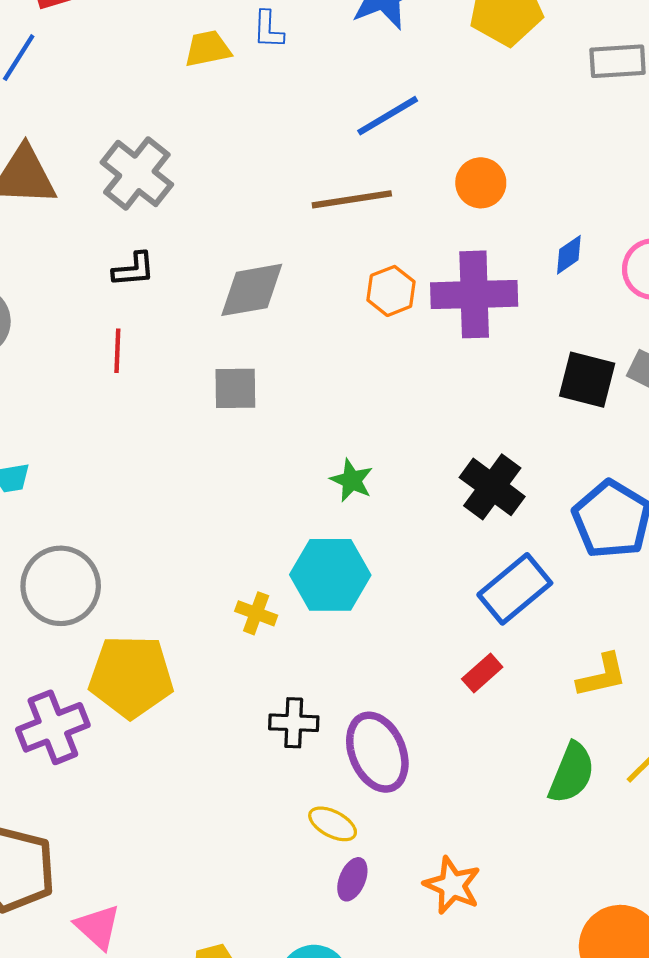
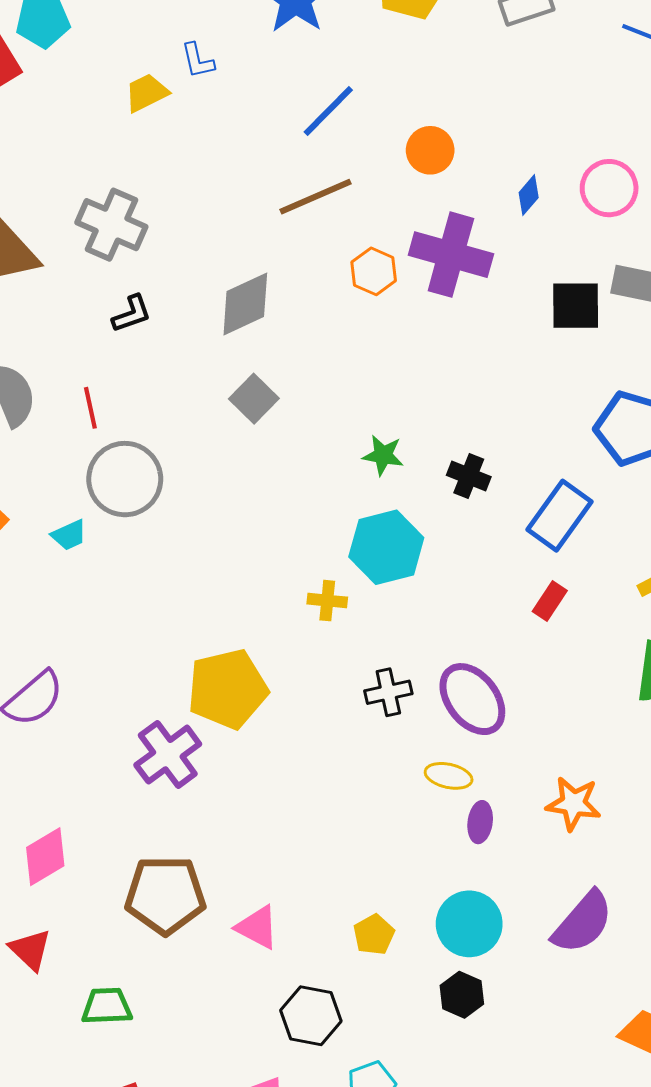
purple cross: (474, 294) -> (451, 255), turned 32
red line: (117, 351) -> (90, 408), moved
gray square: (235, 388) -> (254, 399), turned -30
black cross: (492, 487) -> (469, 476), moved, size x0.7
gray circle: (61, 586) -> (125, 479), moved

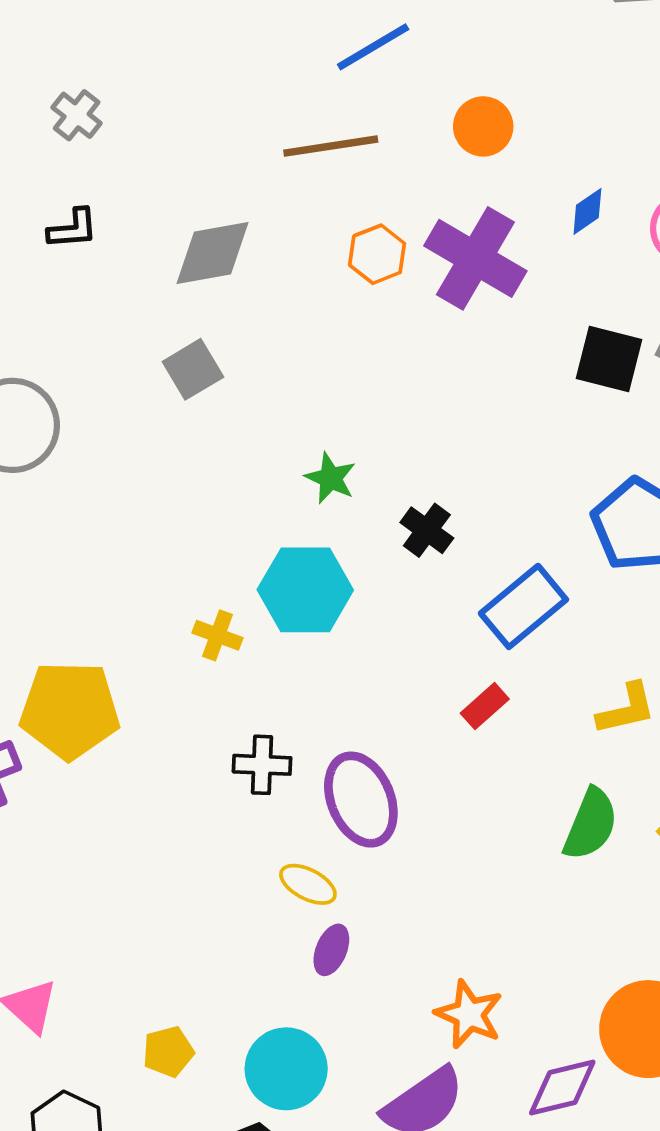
gray cross: (111, 225) -> (77, 115), size x0.6
orange star: (573, 804) -> (469, 1014), moved

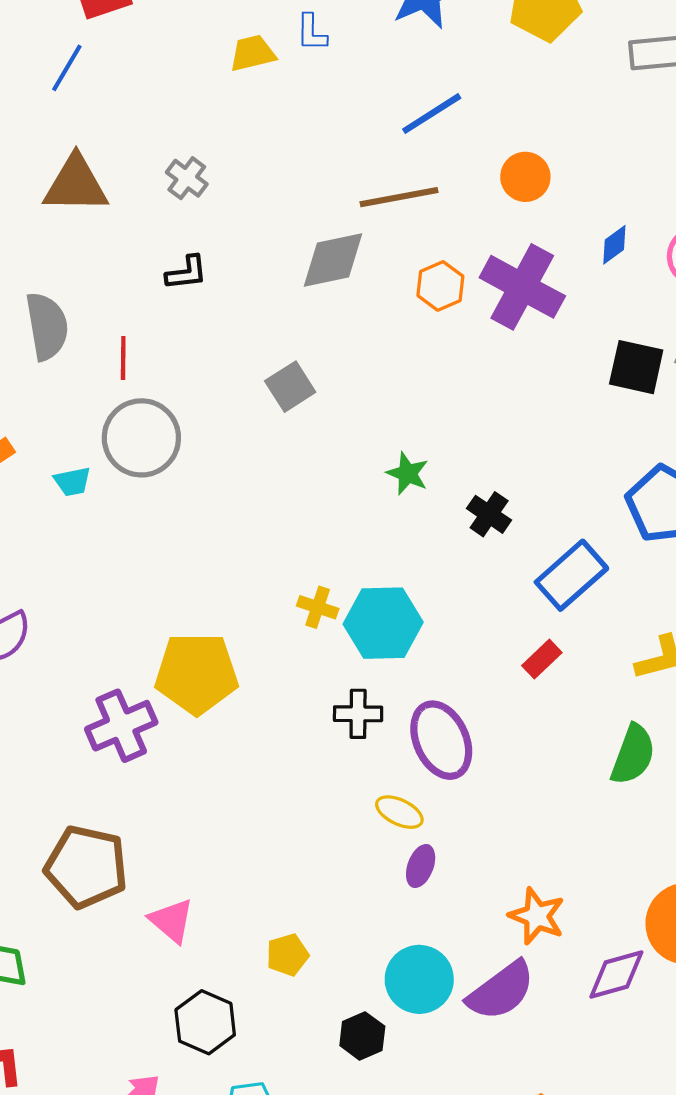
gray diamond: (212, 253) -> (333, 260), moved
cyan hexagon: (305, 590) -> (383, 623), moved
cyan circle: (286, 1069) -> (419, 979), moved

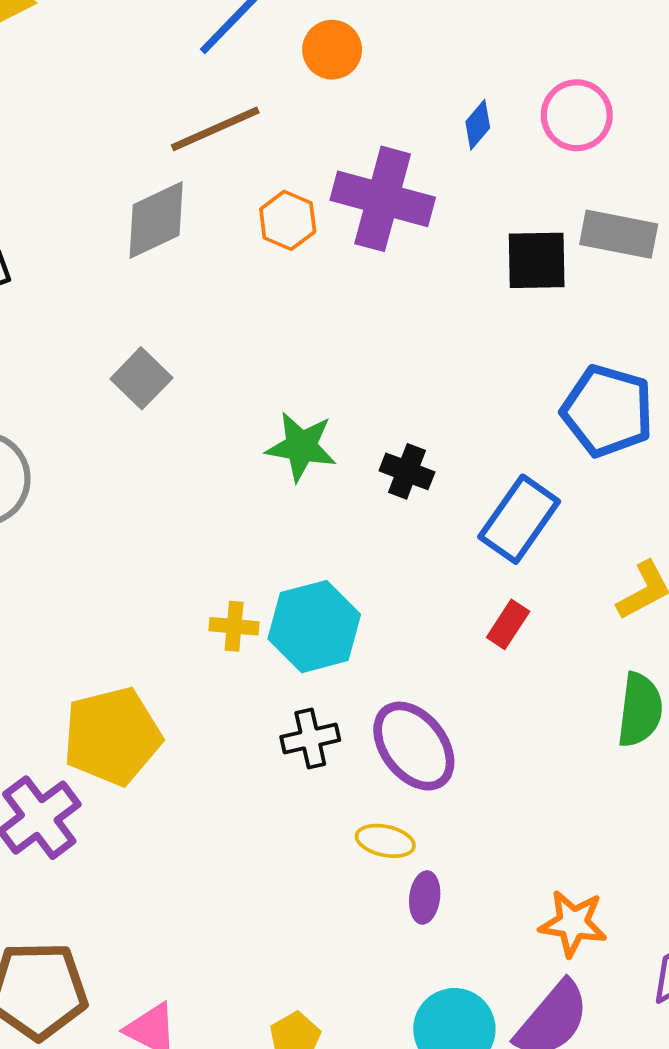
orange circle: (525, 177) -> (332, 50), moved
green star: (407, 473) -> (301, 447), size x1.4

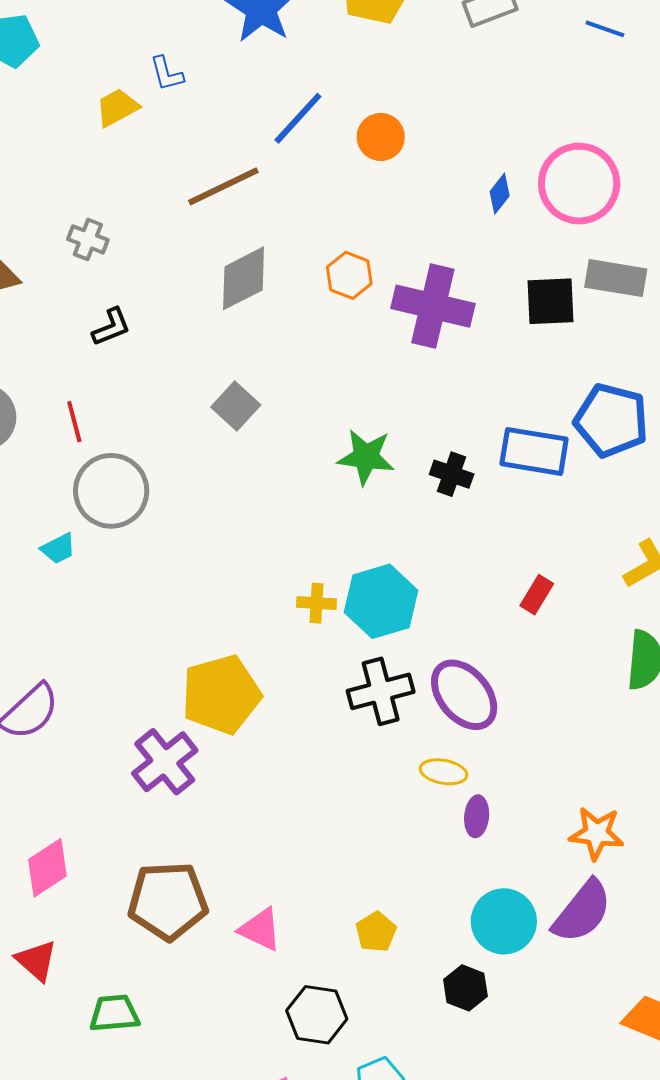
pink circle: (577, 115) -> (579, 184), size x1.4
brown line: (215, 129) -> (223, 186), moved
purple cross: (383, 199) -> (433, 306), moved
blue rectangle: (519, 519) -> (534, 451), moved, turned 66
black cross: (310, 739) -> (381, 691), size x1.4

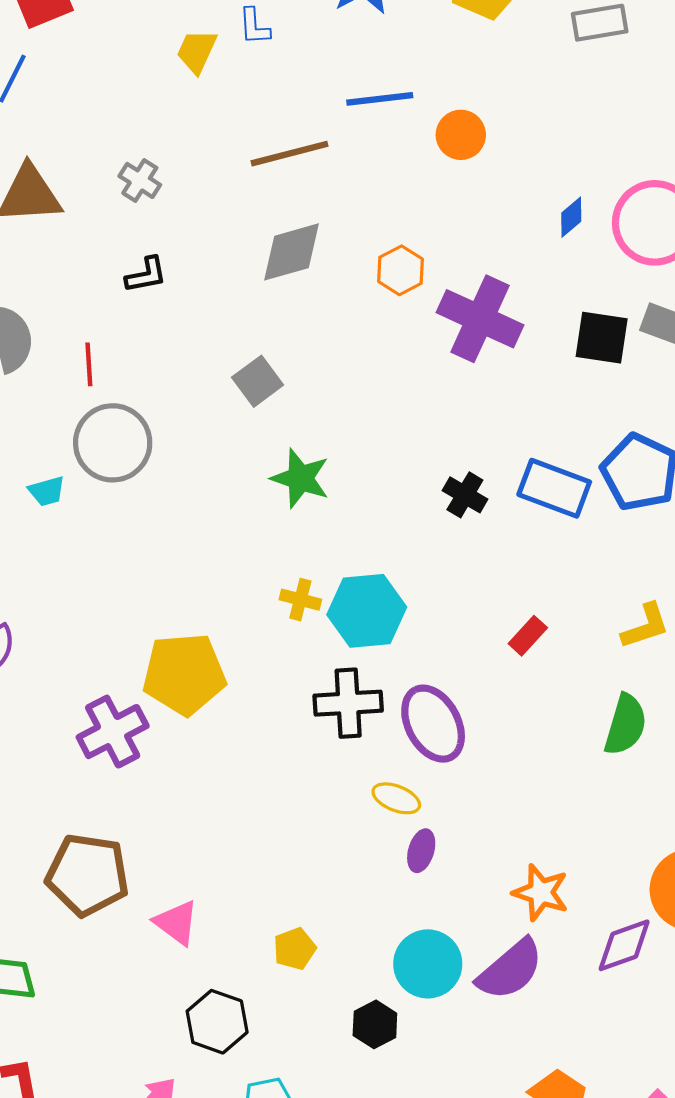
yellow trapezoid: (117, 108) -> (197, 51), turned -48
blue line: (298, 118) -> (380, 99), turned 30
green star: (366, 457) -> (300, 478), moved

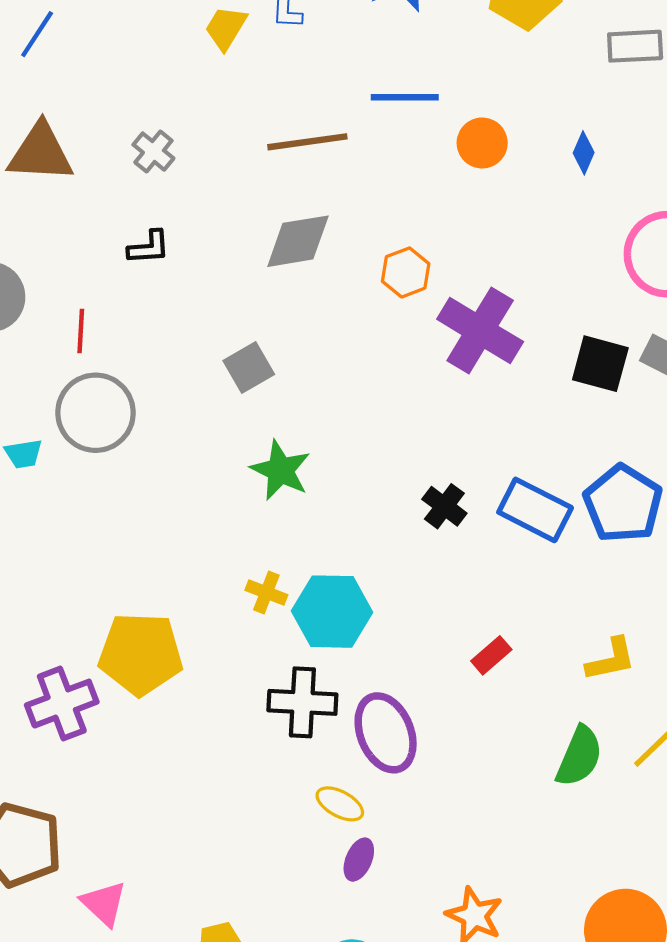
blue diamond: (571, 217) -> (584, 153), moved, turned -33

